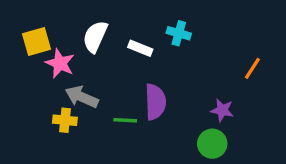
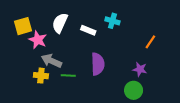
orange line: (252, 68) -> (150, 42), moved
green line: (125, 120) -> (68, 76), moved

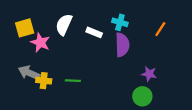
orange line: (150, 42) -> (160, 29), moved
gray arrow: (51, 61) -> (29, 73), moved
purple semicircle: (98, 64) -> (122, 45), moved

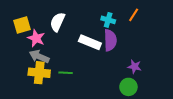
orange line: (160, 29) -> (134, 15), moved
white rectangle: (94, 32) -> (90, 42), moved, size x1.5
gray arrow: (29, 73) -> (39, 56), moved
yellow cross: (44, 81) -> (39, 73), size x1.5

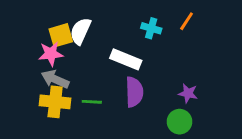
yellow square: (22, 25) -> (61, 35), moved
pink star: (36, 38) -> (51, 54), turned -30
purple semicircle: (110, 40) -> (134, 92), moved

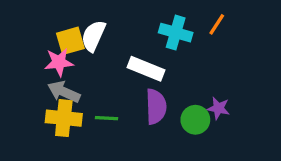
cyan cross: (151, 28) -> (176, 33), size x1.4
green circle: (179, 122) -> (195, 120), moved

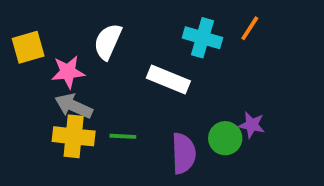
yellow square: (70, 41) -> (28, 47), moved
purple semicircle: (156, 107) -> (184, 153), moved

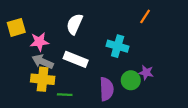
cyan cross: (202, 38) -> (118, 46), moved
white semicircle: (108, 42) -> (75, 24), moved
white rectangle: (168, 79) -> (76, 59), moved
green line: (123, 136) -> (65, 95), moved

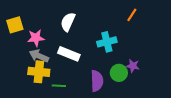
cyan cross: (118, 46) -> (107, 42), turned -30

